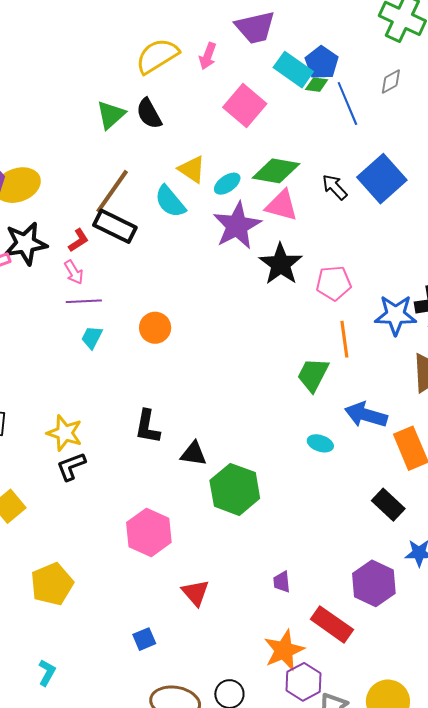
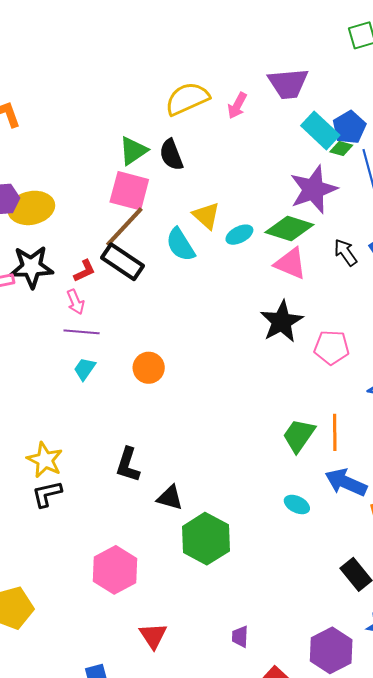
pink square: (245, 106) -> (129, 191), moved, turned -33
purple star: (237, 226) -> (313, 189), moved
orange line: (344, 339) -> (335, 432), moved

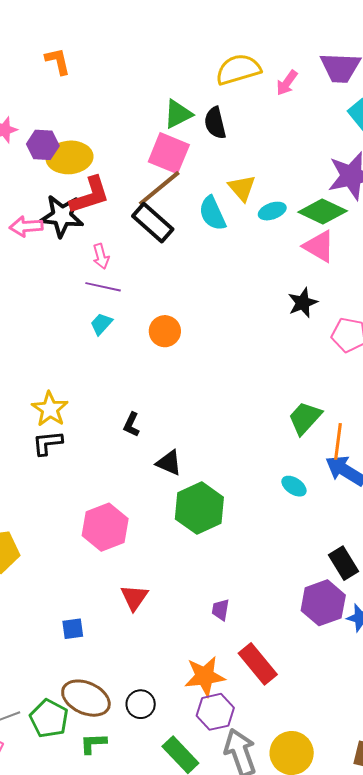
red L-shape: (84, 271) -> (90, 195), moved, size x1.8
black star: (282, 322) -> (303, 303), size x0.7
orange line: (335, 432) -> (338, 441), moved
black L-shape: (128, 465) -> (132, 425), size x0.7
purple hexagon: (331, 650) -> (323, 603), moved

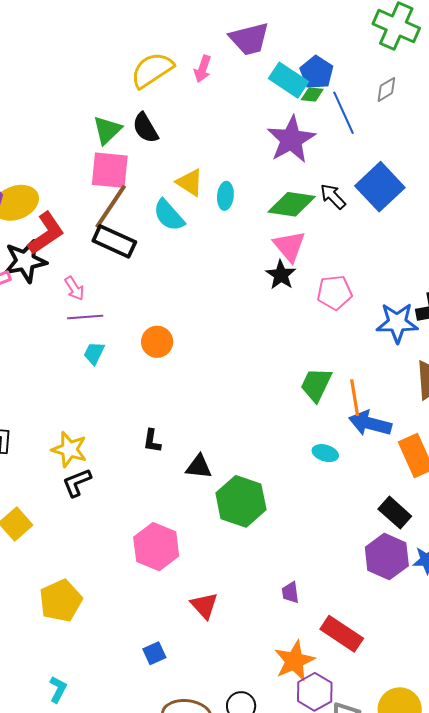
cyan ellipse: (272, 211) -> (225, 196), turned -48
green diamond: (323, 212) -> (292, 204), moved
pink triangle: (319, 246) -> (289, 246), moved, turned 36

